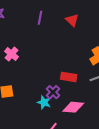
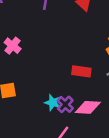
purple cross: (53, 92) -> (65, 104), moved

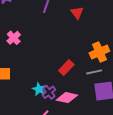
red rectangle: (81, 71) -> (66, 68), turned -63

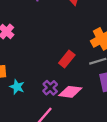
cyan star: (39, 89) -> (17, 87), moved

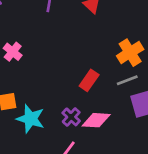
cyan star: (17, 87) -> (30, 119), size x1.5

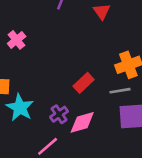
pink diamond: (96, 120) -> (82, 122), turned -32

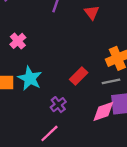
cyan star: (20, 108) -> (30, 78), moved
pink diamond: (82, 122) -> (103, 111), moved

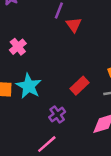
red triangle: (92, 12) -> (74, 25), moved

